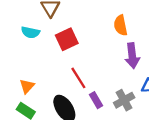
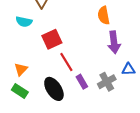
red square: (67, 39) -> (52, 39), moved

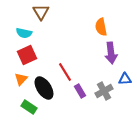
red square: (52, 39) -> (27, 55), moved
black ellipse: (54, 89) -> (44, 88), moved
green rectangle: (20, 91) -> (29, 107), moved

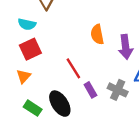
orange semicircle: (101, 27) -> (97, 34), moved
black ellipse: (44, 88) -> (60, 104), moved
gray cross: (104, 91) -> (118, 90), turned -36

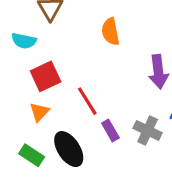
orange semicircle: (97, 34) -> (110, 32), moved
red square: (30, 49) -> (46, 76), moved
orange triangle: (24, 76) -> (39, 112), moved

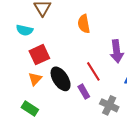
red line: (87, 101) -> (93, 71), moved
gray cross: (148, 130) -> (109, 105), moved
black ellipse: (69, 149) -> (61, 79), moved

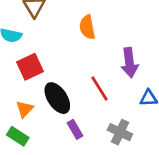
orange triangle: (35, 79) -> (25, 109), moved
purple rectangle: (84, 92) -> (75, 129), moved

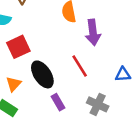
purple arrow: (130, 63) -> (93, 32), moved

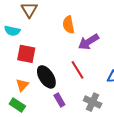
purple arrow: (93, 32) -> (89, 42), turned 65
red square: (18, 47) -> (26, 54), turned 36

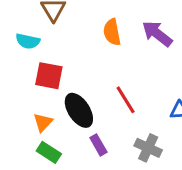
purple arrow: (89, 42) -> (157, 34), moved, turned 70
green rectangle: (17, 105) -> (49, 152), moved

